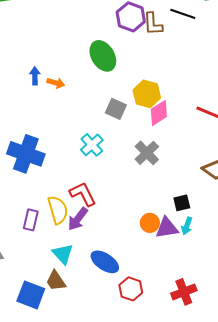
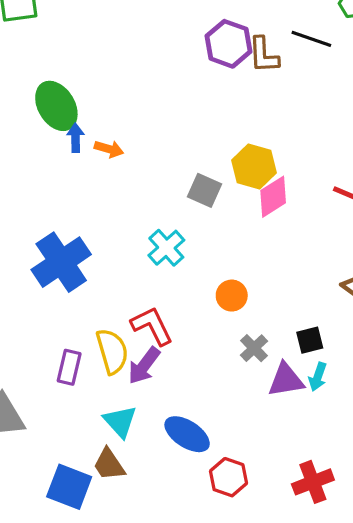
green ellipse: (103, 56) -> (56, 106), moved
gray cross: (147, 153) -> (254, 348), moved, size x0.7
blue cross: (26, 154) -> (61, 262), turned 36
orange circle: (150, 223) -> (232, 296), moved

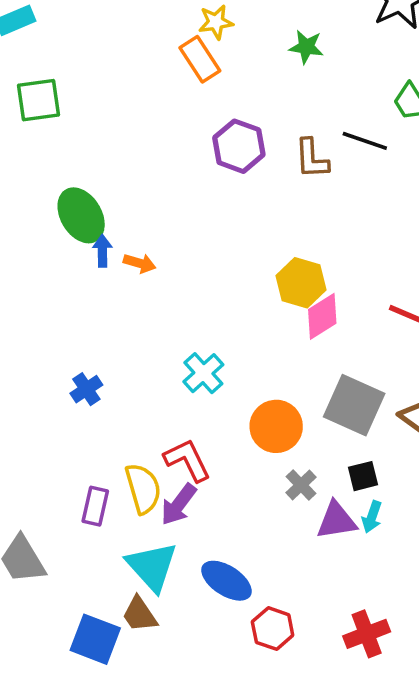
purple hexagon: (228, 44) -> (239, 146), moved
gray square: (205, 190) -> (354, 405), moved, size x1.6
blue cross: (61, 262) -> (86, 389), size x0.5
orange circle: (232, 296) -> (276, 426), size x1.5
cyan triangle: (120, 421) -> (152, 566), size x1.4

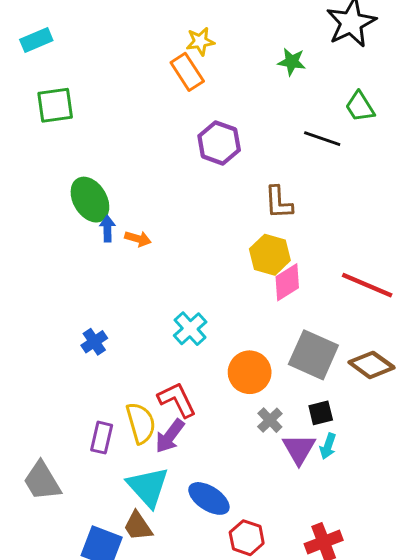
green star: (306, 47) -> (292, 62), moved
brown L-shape: (312, 159) -> (279, 202), moved
purple triangle: (336, 520) -> (299, 449), turned -51

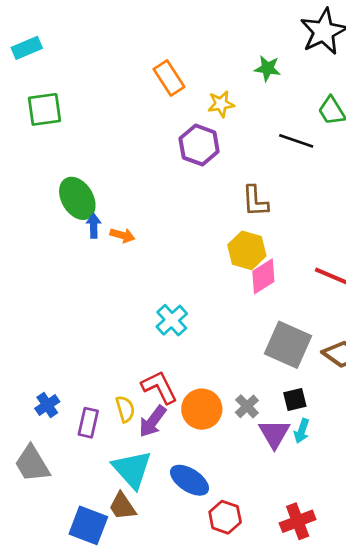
yellow star: (200, 41) -> (221, 104), moved
blue cross: (94, 342) -> (47, 405), moved
orange circle: (250, 372) -> (202, 409), moved
yellow semicircle: (141, 423) -> (125, 409), size x0.7

